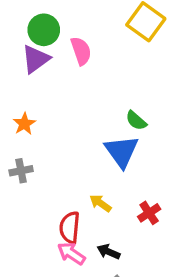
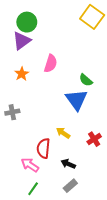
pink semicircle: (81, 51) -> (51, 63), moved, turned 36
orange star: (24, 124) -> (22, 74), moved
pink arrow: (71, 253) -> (30, 165), moved

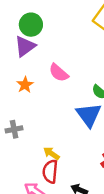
pink semicircle: (51, 63) -> (59, 73), turned 114
yellow arrow: (63, 133) -> (51, 153), moved

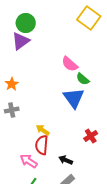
pink semicircle: (59, 73) -> (70, 64), moved
orange star: (25, 85) -> (12, 84), moved

